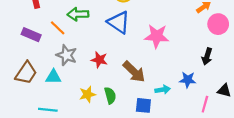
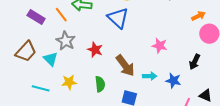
pink star: (157, 36) -> (160, 46), moved, size x0.7
cyan triangle: (53, 77) -> (50, 59), turned 35
cyan arrow: (163, 90) -> (150, 76), moved
yellow star: (87, 94) -> (69, 82), moved

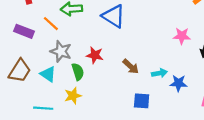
pink star: (160, 46) -> (182, 36), moved
brown arrow: (125, 66) -> (131, 66), size x0.7
blue star: (173, 81) -> (178, 83), moved
green semicircle: (100, 84) -> (78, 72), moved

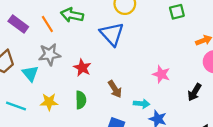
pink star: (182, 36) -> (161, 74), moved
gray star: (61, 51) -> (50, 54), turned 30
green semicircle: (78, 72) -> (81, 100), moved

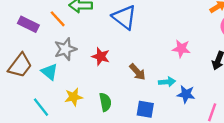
green semicircle: (81, 100) -> (105, 102), moved
cyan line: (16, 106) -> (41, 107), turned 42

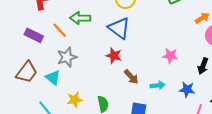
red star: (101, 56) -> (114, 56), moved
blue star: (186, 94) -> (187, 90), moved

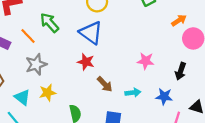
green arrow: (80, 18) -> (49, 23), turned 48
cyan triangle: (53, 78) -> (22, 97), moved
yellow star: (75, 100) -> (48, 93), moved

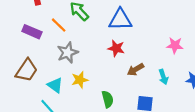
blue triangle: (91, 33) -> (120, 20), turned -35
brown arrow: (105, 84) -> (136, 70), turned 105
cyan arrow: (133, 93) -> (163, 77), turned 80

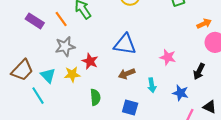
blue triangle: (120, 20) -> (125, 44), moved
red star: (116, 48) -> (90, 61), moved
brown trapezoid: (27, 70) -> (22, 70), moved

